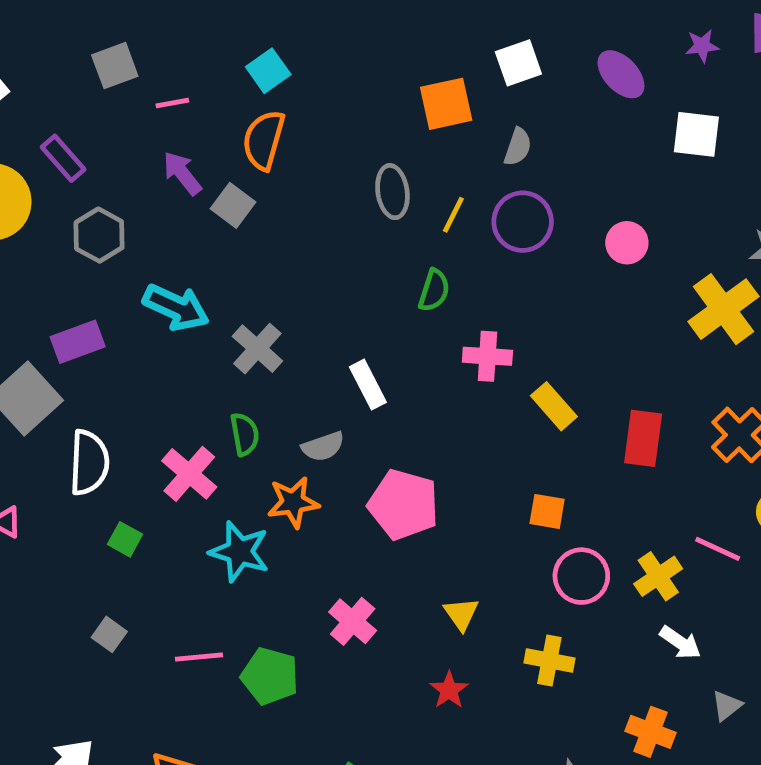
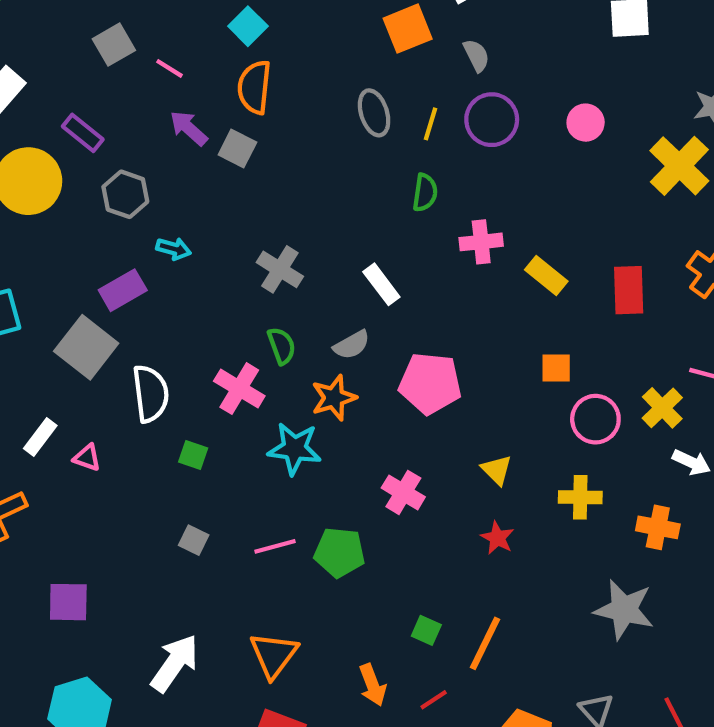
pink line: (172, 103) -> (170, 68), turned 52
gray semicircle: (518, 147) -> (476, 55), turned -36
cyan arrow: (176, 307) -> (174, 249), moved, size x0.6
orange cross: (651, 732) -> (658, 527), moved

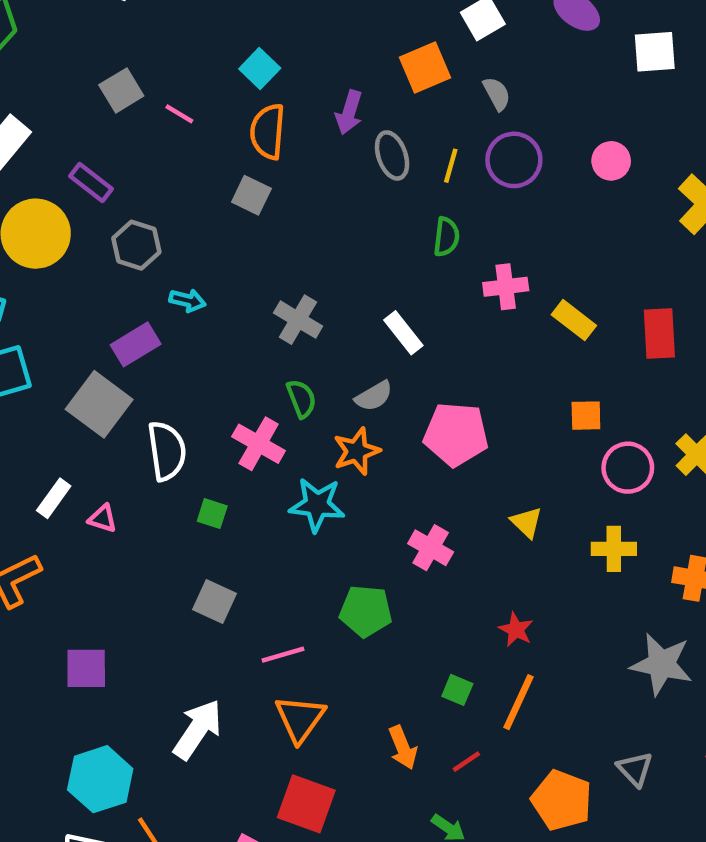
purple arrow: (189, 128) -> (349, 112), moved, turned -114
red star: (497, 538) -> (516, 630), moved
gray square: (194, 540) -> (215, 601), size x1.4
pink line: (275, 546) -> (283, 655), moved

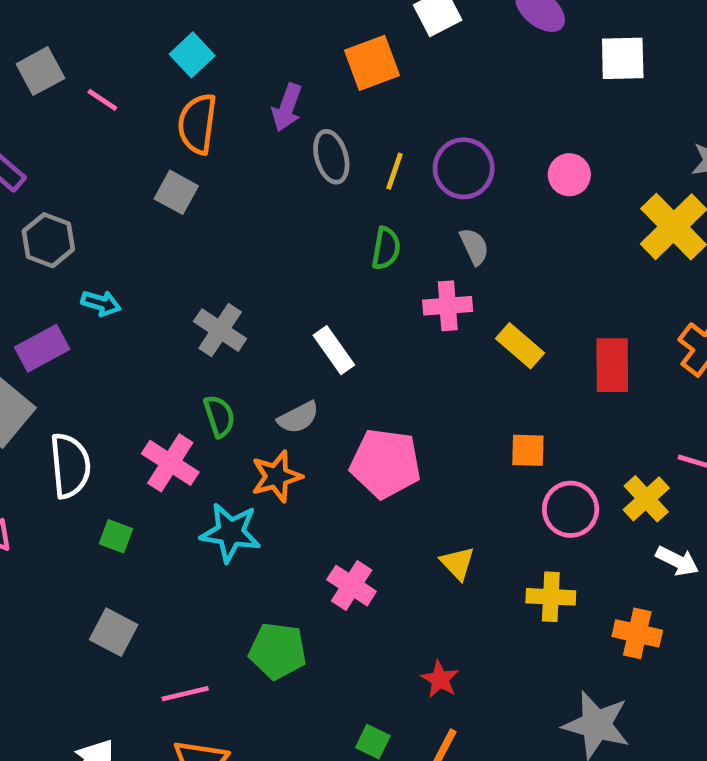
gray semicircle: (497, 94) -> (474, 246), moved

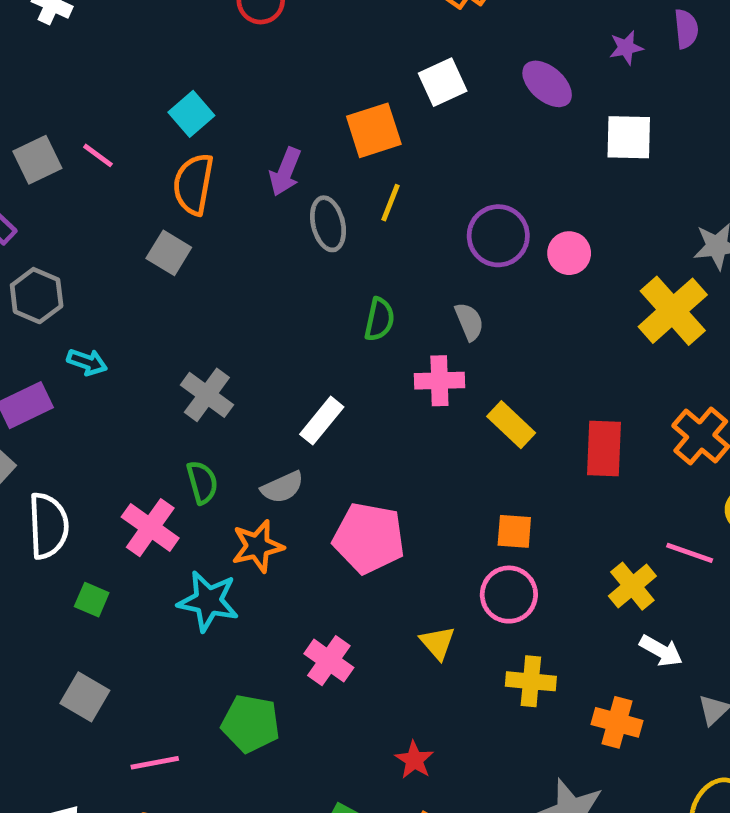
gray square: (40, 71) -> (37, 160), moved
purple circle: (464, 168) -> (498, 236), moved
yellow line: (395, 171) -> (390, 203), moved
white rectangle: (334, 350) -> (322, 421), turned 72
pink circle: (571, 509) -> (509, 595), moved

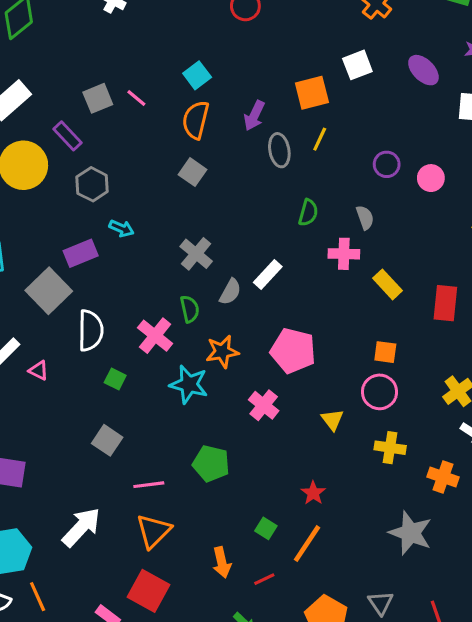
purple circle: (498, 236) -> (387, 164), size x0.7
gray square: (169, 253) -> (192, 172), moved
gray semicircle: (282, 487) -> (230, 292), moved, turned -40
pink cross: (329, 661) -> (264, 405), moved

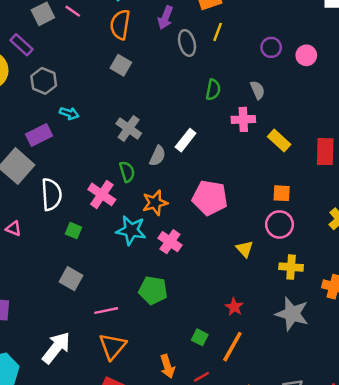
pink cross: (264, 405) -> (170, 242), moved
gray star: (410, 533) -> (292, 314), moved

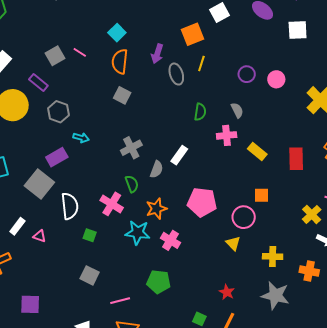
gray cross: (129, 128) -> (131, 148), turned 30
pink circle: (279, 224) -> (244, 217), moved

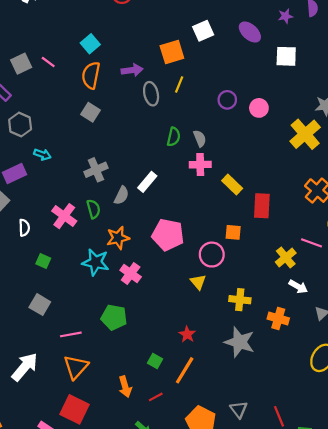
purple arrow: (157, 54) -> (132, 70), turned -120
gray semicircle: (237, 110) -> (200, 138), moved
red rectangle: (296, 159) -> (262, 206), moved
pink cross: (112, 204) -> (64, 216), moved
white semicircle: (70, 206) -> (24, 228), size x0.6

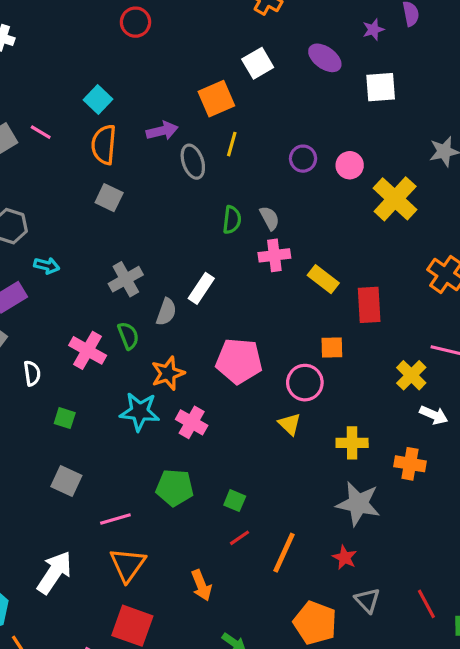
yellow cross: (305, 134) -> (395, 199), moved
red star: (187, 334) -> (345, 557), moved
green square: (155, 361) -> (235, 501), moved
red line: (156, 397) -> (239, 538), moved

